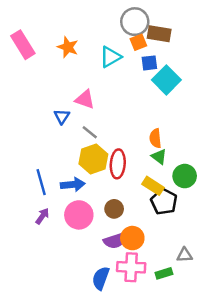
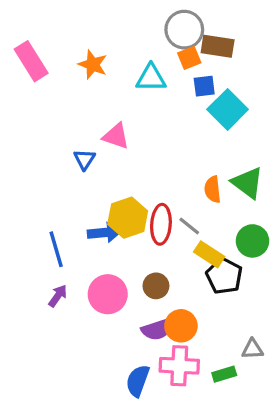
cyan triangle: (110, 57) -> (151, 78), turned 30
gray line: (90, 132) -> (189, 226), moved
green triangle: (159, 157) -> (248, 183), moved, size x1.5
blue arrow: (73, 185) -> (104, 233), moved

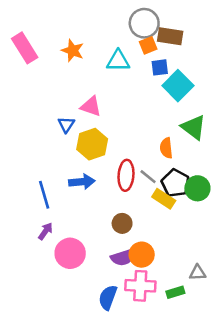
green triangle: (248, 183) -> (194, 127), moved
yellow hexagon: (128, 218) -> (92, 144), moved
black pentagon: (224, 276) -> (175, 183), moved
pink circle: (108, 294) -> (70, 253), moved

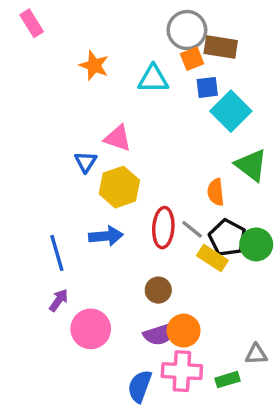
pink rectangle: (25, 48) -> (32, 23), moved, size x0.7

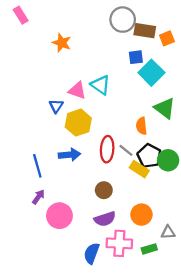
orange square: (192, 59) -> (167, 38), moved
cyan triangle: (153, 79) -> (100, 85), moved, turned 35
orange circle: (184, 331) -> (141, 215), moved

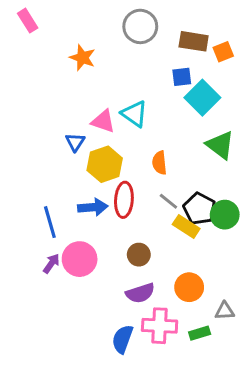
gray circle: (123, 20) -> (140, 26), moved
orange semicircle: (141, 126) -> (160, 163), moved
red ellipse: (107, 149) -> (124, 200), moved
pink circle: (59, 216) -> (80, 259), moved

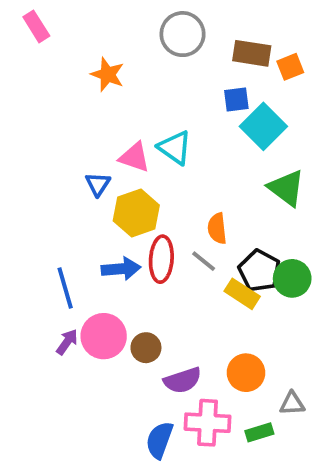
orange semicircle: (160, 163) -> (217, 228), moved
gray line: (168, 201) -> (204, 261), moved
brown circle: (139, 255) -> (146, 348), moved

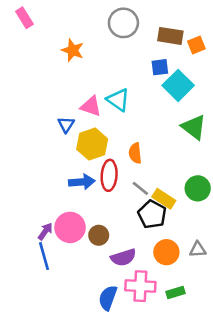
orange semicircle: (217, 228) -> (135, 153), moved
gray line: (204, 261) -> (140, 188), moved
black pentagon: (259, 271) -> (152, 214), moved
blue line: (65, 288) -> (44, 256), moved
gray triangle: (292, 403) -> (198, 250), moved

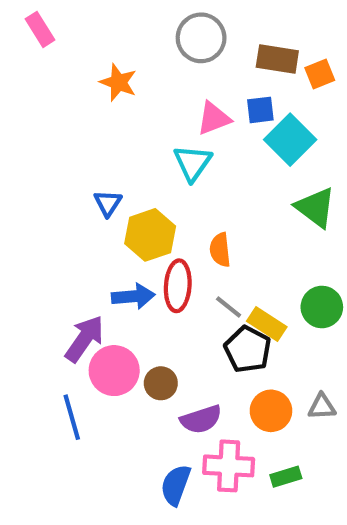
cyan triangle: (118, 100) -> (193, 163), turned 30
pink triangle: (91, 106) -> (214, 118), moved, turned -40
purple arrow: (45, 231) -> (84, 339), moved, size x1.6

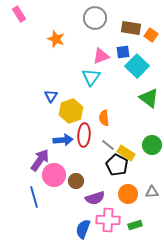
orange square: (320, 74) -> (151, 35), turned -32

